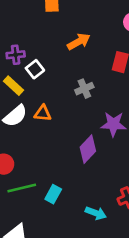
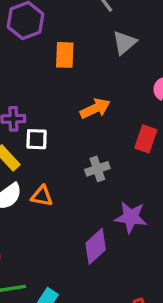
white square: (35, 69) -> (37, 139), turned 36

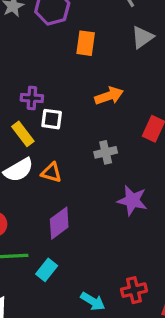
purple diamond: (96, 246) -> (59, 223), moved

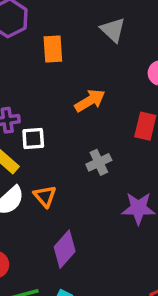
gray triangle: (142, 37) -> (113, 30), turned -30
orange triangle: (51, 173) -> (45, 196), turned 45

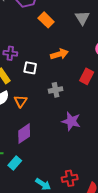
orange rectangle: (53, 49) -> (46, 20), turned -56
white square: (33, 139) -> (30, 68), moved

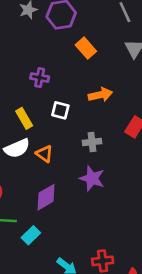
purple cross: (10, 53) -> (40, 78), moved
orange triangle: (21, 101) -> (44, 154), turned -32
purple star: (71, 121) -> (92, 178), moved

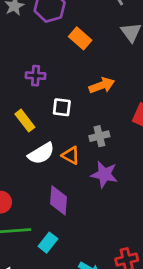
white semicircle: (17, 148) -> (41, 153), moved
orange triangle: (44, 154) -> (71, 155), moved
purple diamond: (46, 197) -> (59, 200), turned -48

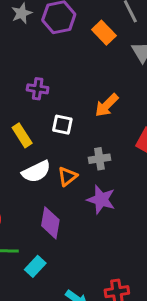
orange rectangle: (80, 38) -> (104, 33), moved
orange arrow: (102, 85) -> (107, 105), turned 150
orange triangle: (71, 155) -> (67, 176), turned 48

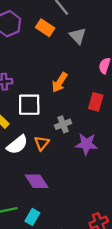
white square: (62, 125) -> (29, 105), size x1.5
purple star: (101, 200) -> (86, 144), moved
purple diamond: (50, 223) -> (37, 181), turned -30

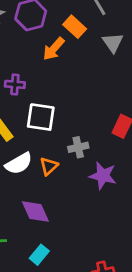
orange arrow: (60, 82) -> (54, 49), moved
cyan rectangle: (32, 217) -> (39, 255), moved

